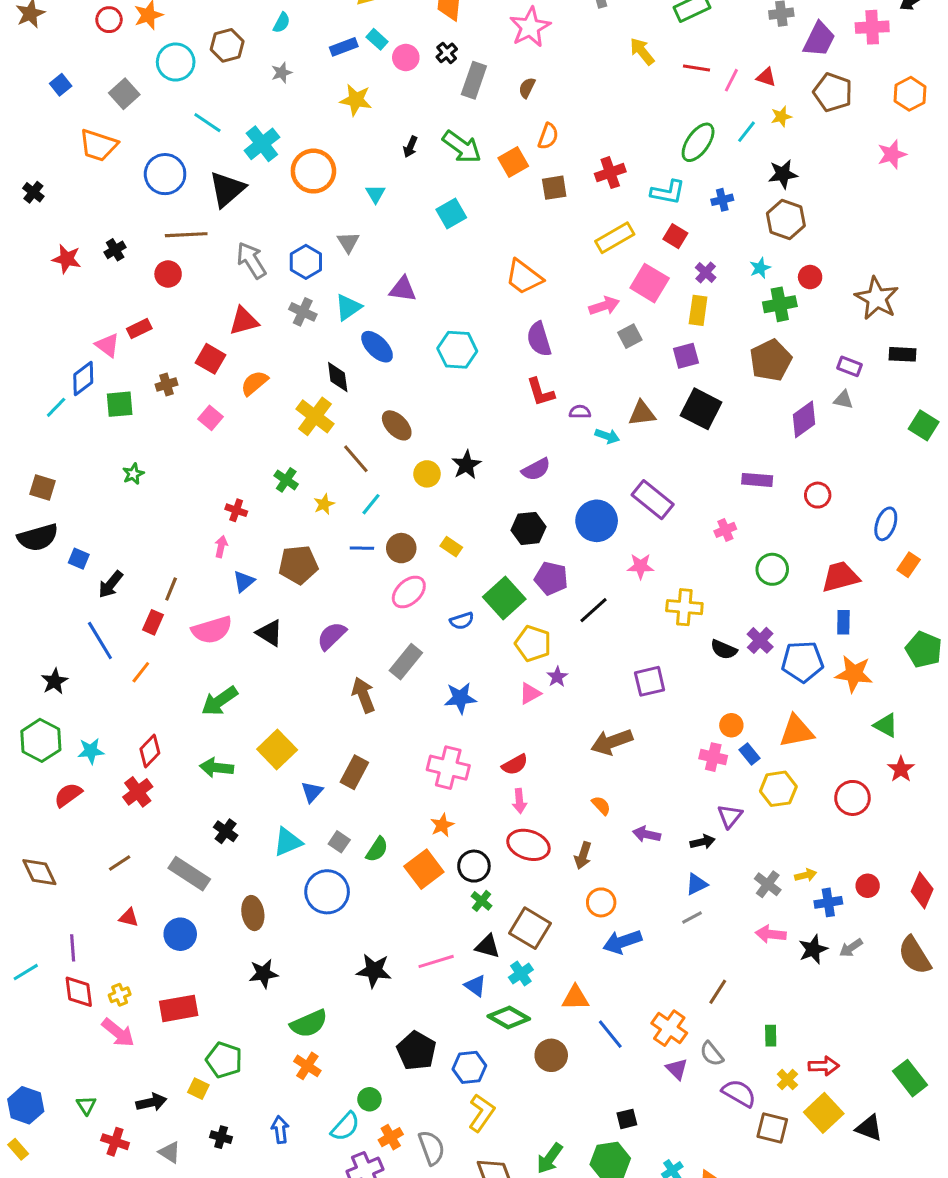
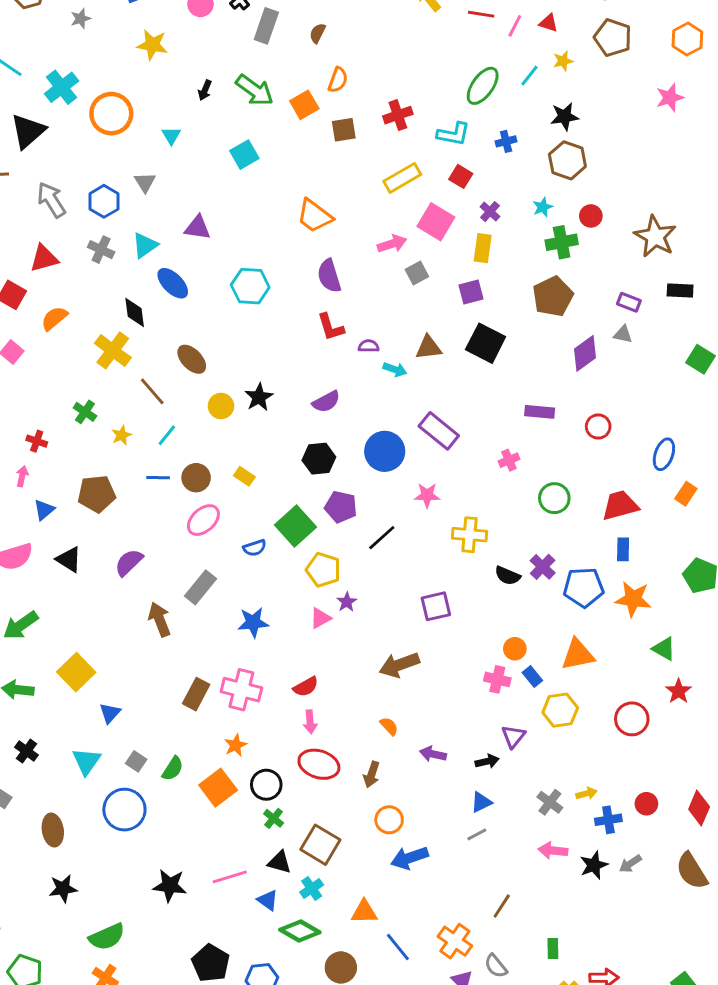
brown rectangle: (354, 772) -> (196, 694), moved
cyan triangle: (288, 842) -> (86, 761), turned -32

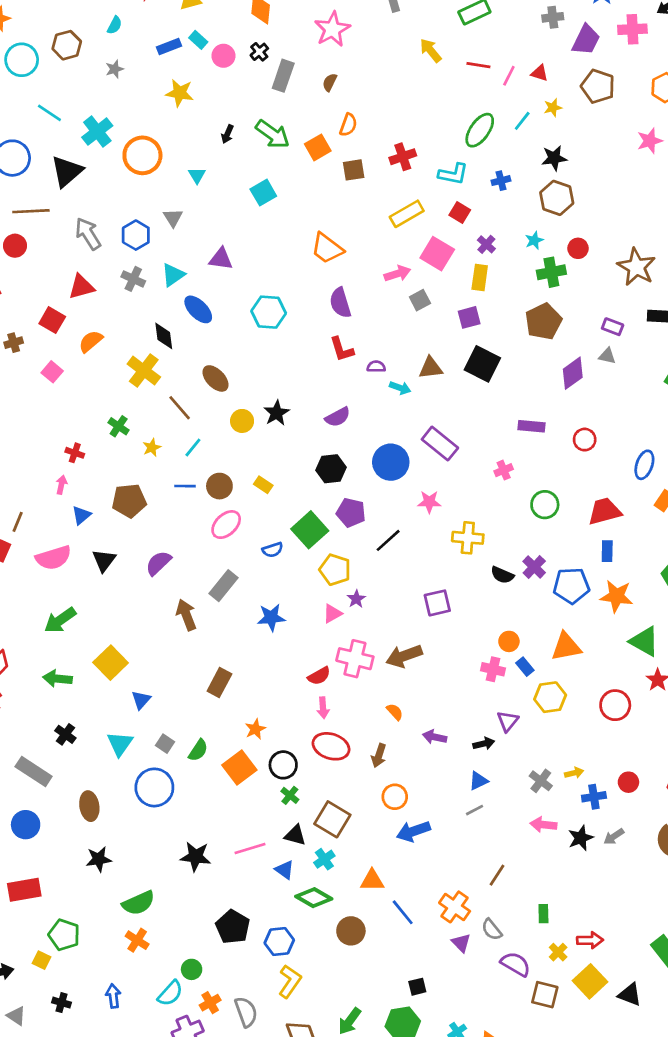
black triangle: (69, 560) -> (104, 560), turned 35
green triangle: (664, 649) -> (644, 641), size x1.4
pink cross: (241, 690) -> (355, 659), moved

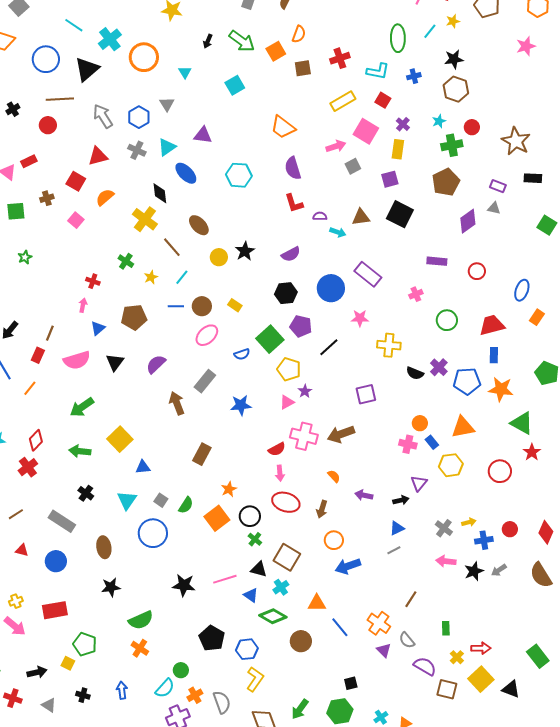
green ellipse: (480, 130) -> (398, 38), turned -36
blue triangle: (141, 700) -> (143, 467), turned 42

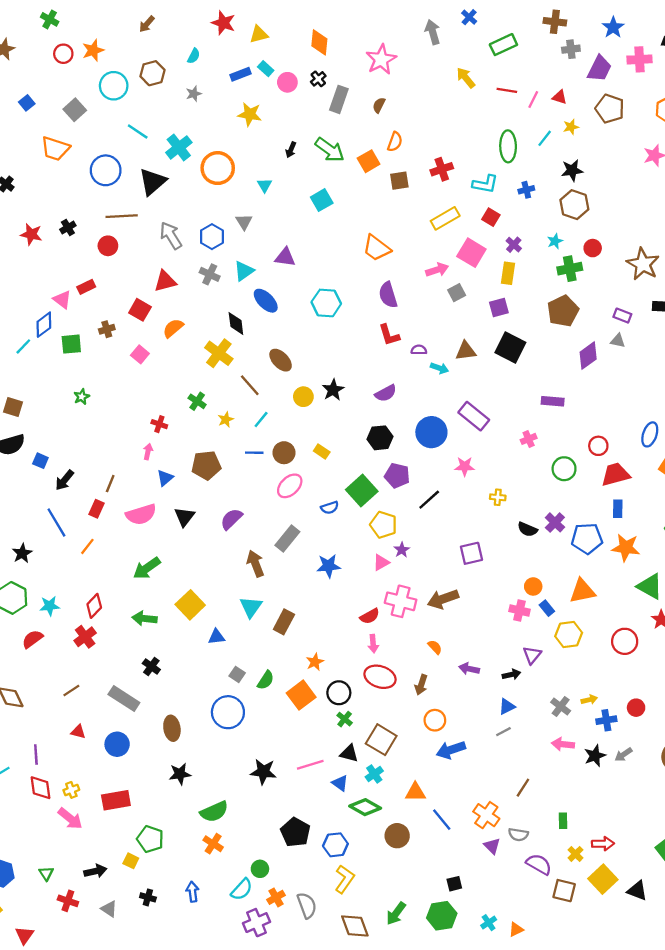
red circle: (477, 271) -> (598, 446), moved
yellow cross: (389, 345) -> (498, 497), size x0.6
cyan triangle: (127, 500) -> (251, 607), moved
gray semicircle: (407, 640) -> (518, 835), turned -42

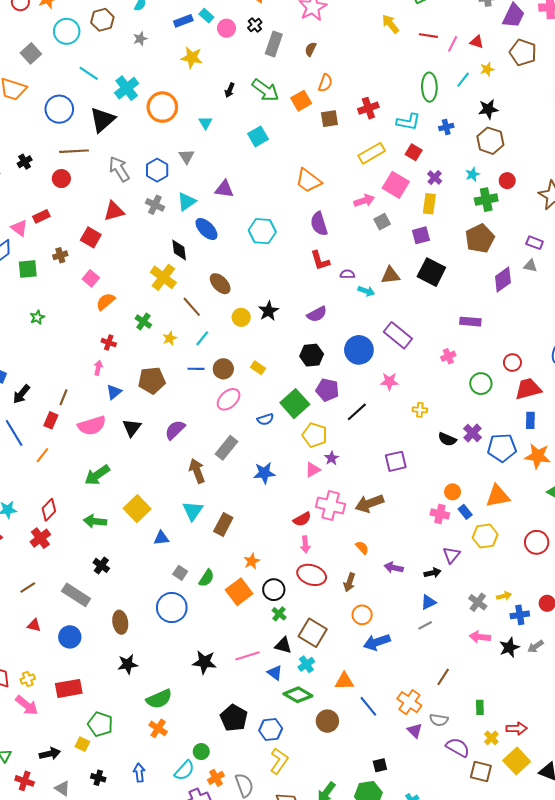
orange semicircle: (173, 328) -> (106, 302), moved

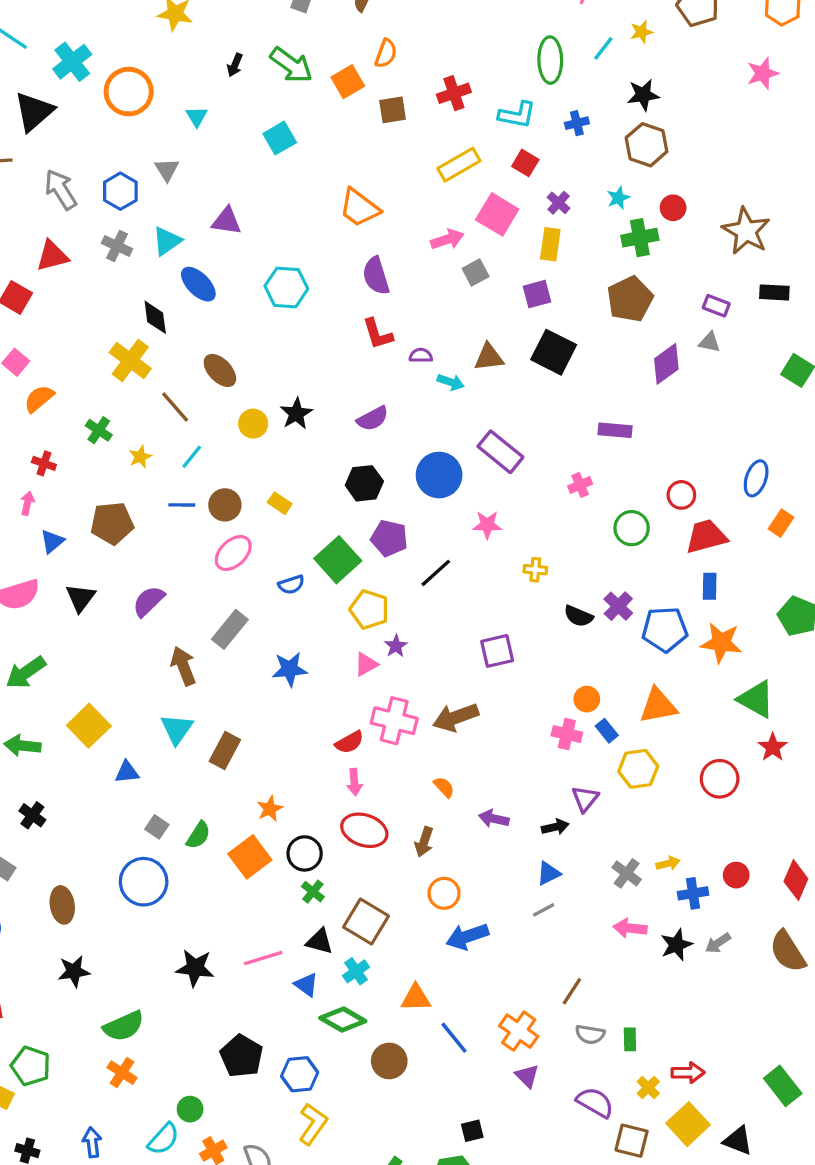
gray semicircle: (439, 720) -> (590, 1034), moved

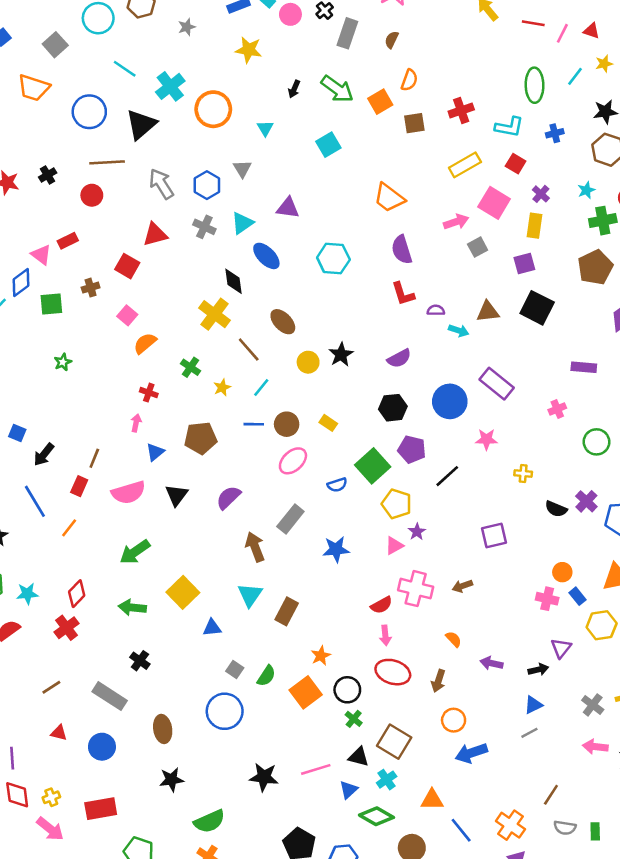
brown arrow: (456, 717) -> (462, 586), size x0.6
blue triangle: (306, 985) -> (349, 790), turned 42

